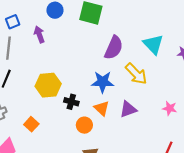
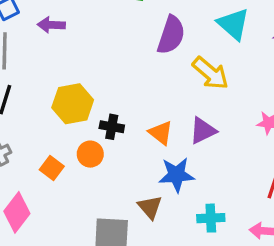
purple arrow: (39, 34) -> (51, 25), turned -63
blue star: (103, 82) -> (176, 175), moved
orange circle: (84, 125) -> (90, 154), moved

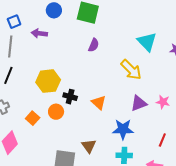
purple semicircle: (171, 35) -> (94, 45), moved, size x0.6
purple triangle: (203, 131) -> (139, 103), moved
blue star: (176, 175) -> (123, 129), moved

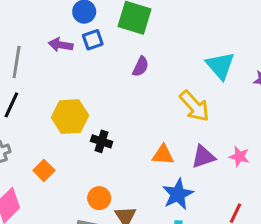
blue square: (14, 22) -> (93, 40), moved
orange triangle: (99, 103) -> (163, 155), moved, turned -42
orange circle: (56, 112) -> (99, 198), moved
blue star: (123, 129) -> (178, 194), turned -30

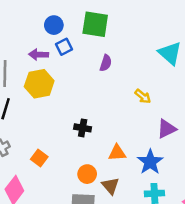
yellow arrow: (194, 106) -> (143, 96), moved, size x0.6
yellow hexagon: (70, 117) -> (39, 84), moved
orange triangle: (163, 155) -> (117, 153), moved

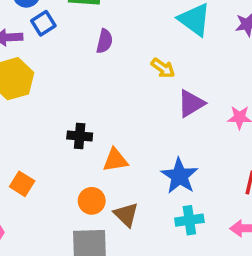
yellow arrow: (143, 96) -> (163, 68), moved
purple triangle: (167, 129) -> (191, 103), moved
orange triangle: (117, 153) -> (115, 160), moved

